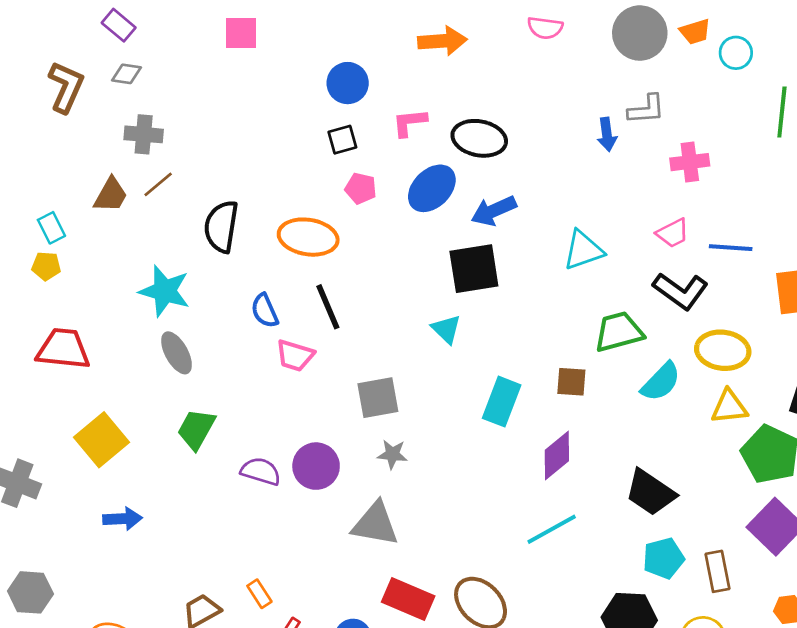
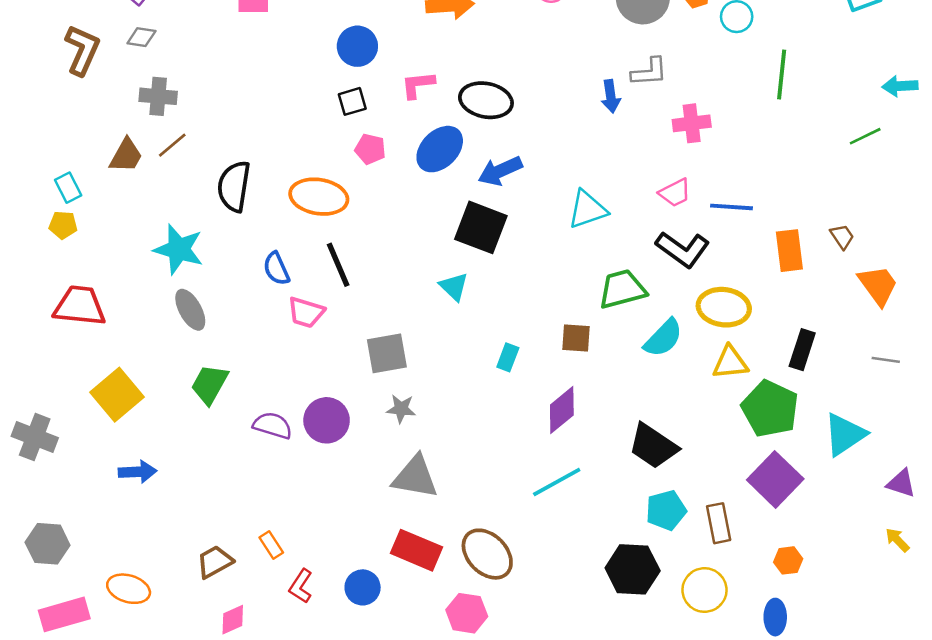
black square: (474, 269) -> (481, 227), turned 30
cyan rectangle: (502, 402) -> (508, 357), size x0.6
gray triangle: (375, 524) -> (415, 477), moved

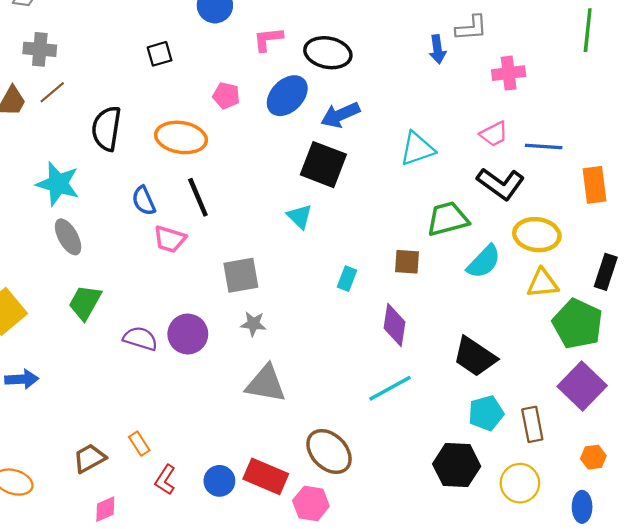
black square: (352, 101) -> (160, 54), moved
purple diamond: (562, 410) -> (395, 325), turned -42
red rectangle: (417, 550) -> (266, 476), moved

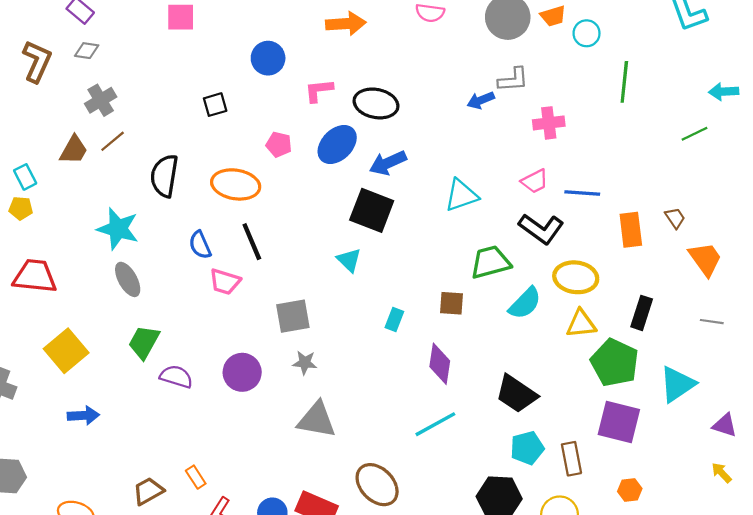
gray cross: (40, 49) -> (101, 100), turned -36
blue arrow: (437, 49) -> (481, 100), turned 76
purple semicircle: (140, 339) -> (176, 377), moved
purple square: (582, 386) -> (619, 422), turned -30

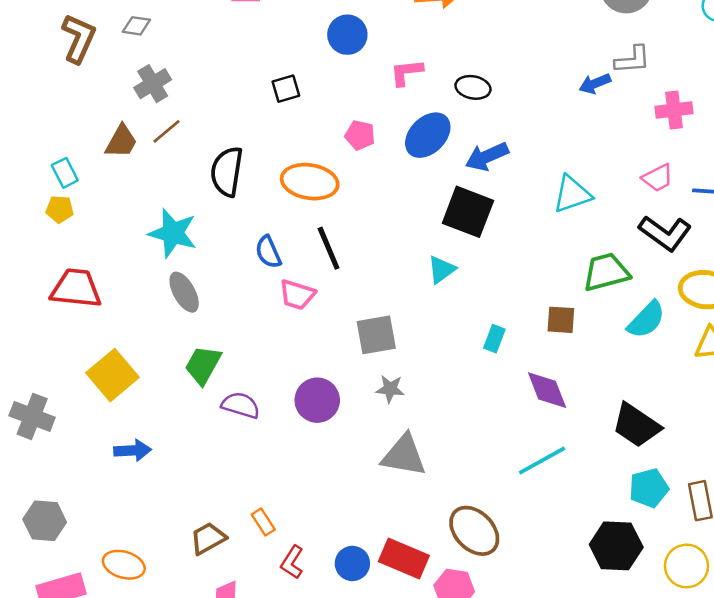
black ellipse: (376, 103) -> (473, 87), size x0.7
cyan triangle: (349, 260) -> (442, 270), turned 40
purple diamond: (440, 364) -> (547, 390), turned -30

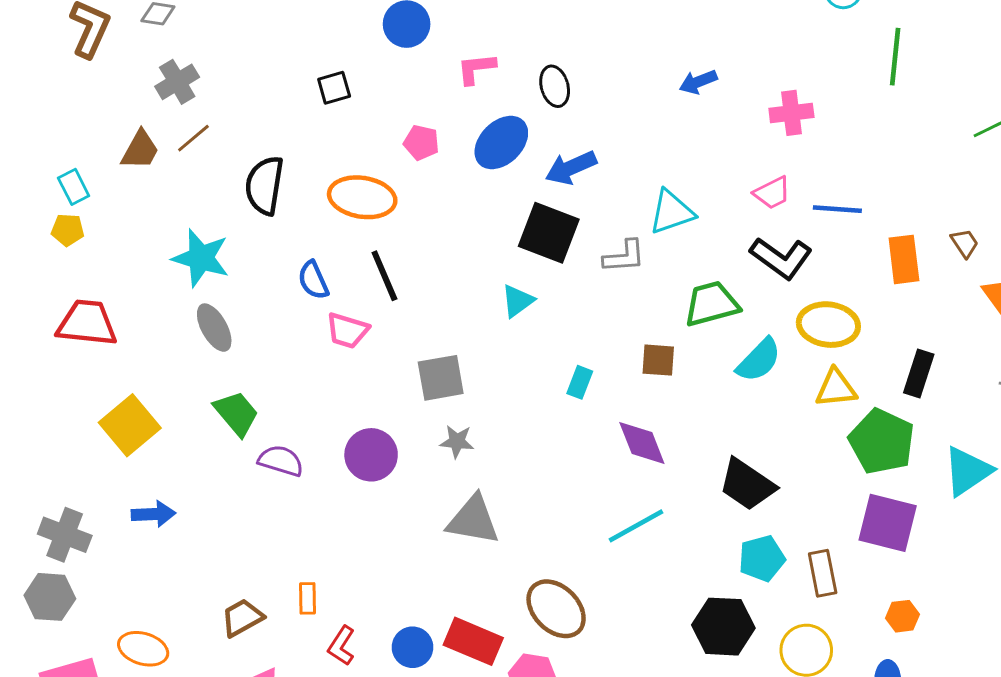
gray L-shape: (633, 60) -> (624, 256), moved
black ellipse: (473, 87) -> (555, 86), turned 64
green trapezoid: (203, 365) -> (236, 413), turned 111
gray cross: (32, 416) -> (65, 535), moved
orange rectangle: (263, 522) -> (307, 598), turned 32

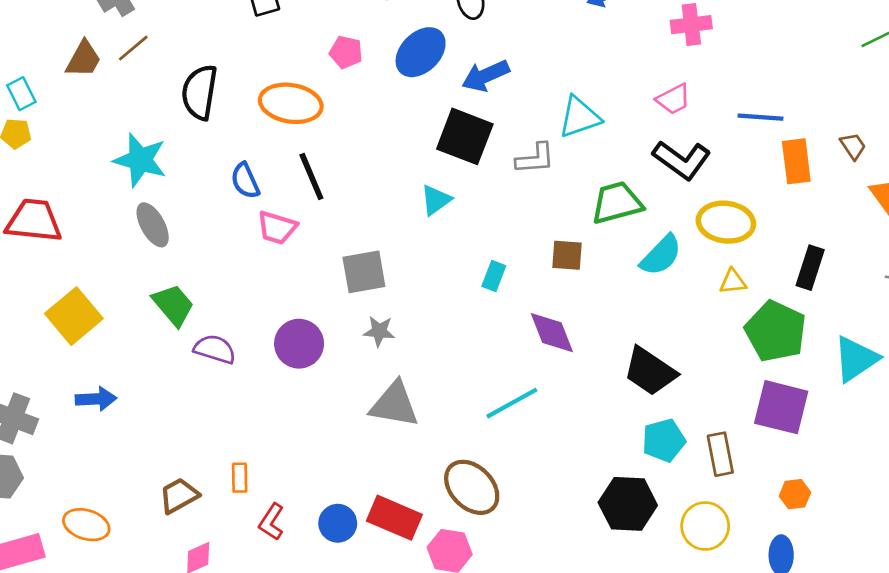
blue line: (837, 209) -> (760, 117), moved
yellow triangle: (836, 388) -> (733, 281), size x0.7
cyan line: (636, 526) -> (512, 403), moved

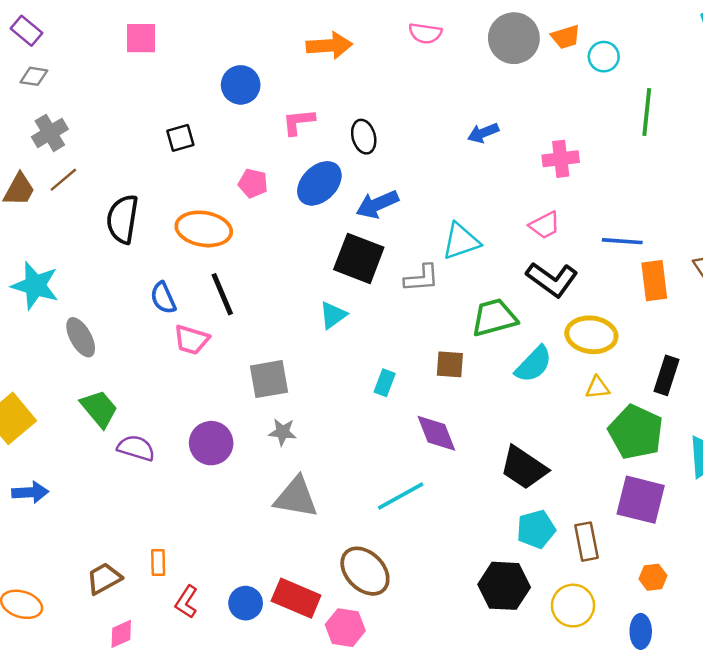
cyan star: (140, 160) -> (35, 286), moved

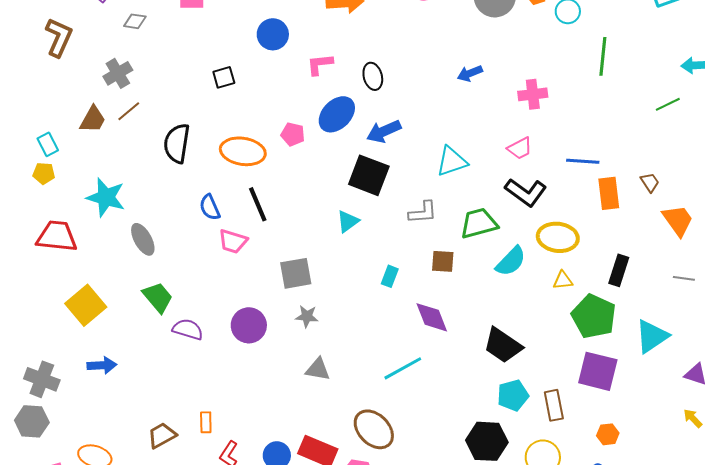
gray diamond: (34, 76) -> (135, 21), moved
pink pentagon: (253, 183) -> (293, 134), moved
gray L-shape: (422, 278) -> (423, 212), moved
gray triangle: (296, 497) -> (318, 369), size x0.7

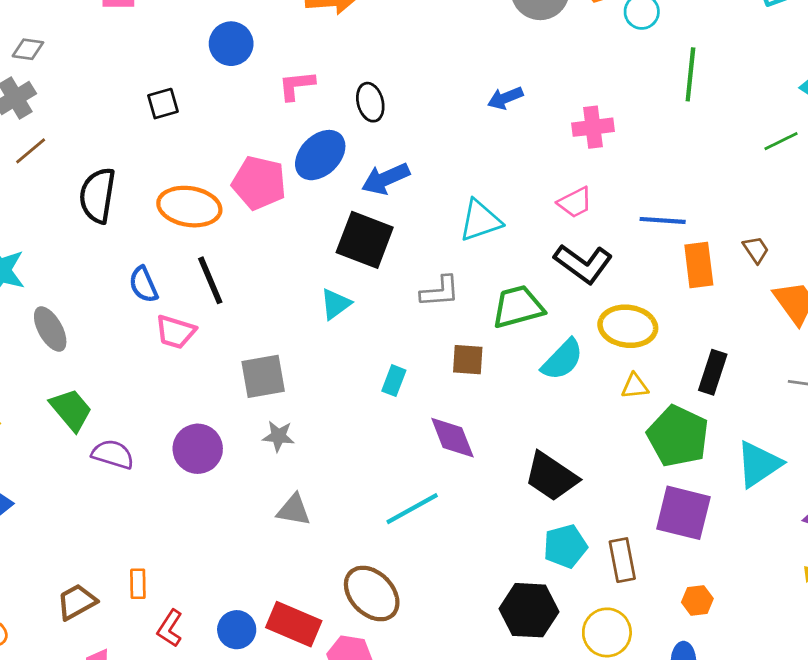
gray diamond: (135, 21) -> (28, 49), moved
pink pentagon: (293, 134) -> (259, 183), size x1.6

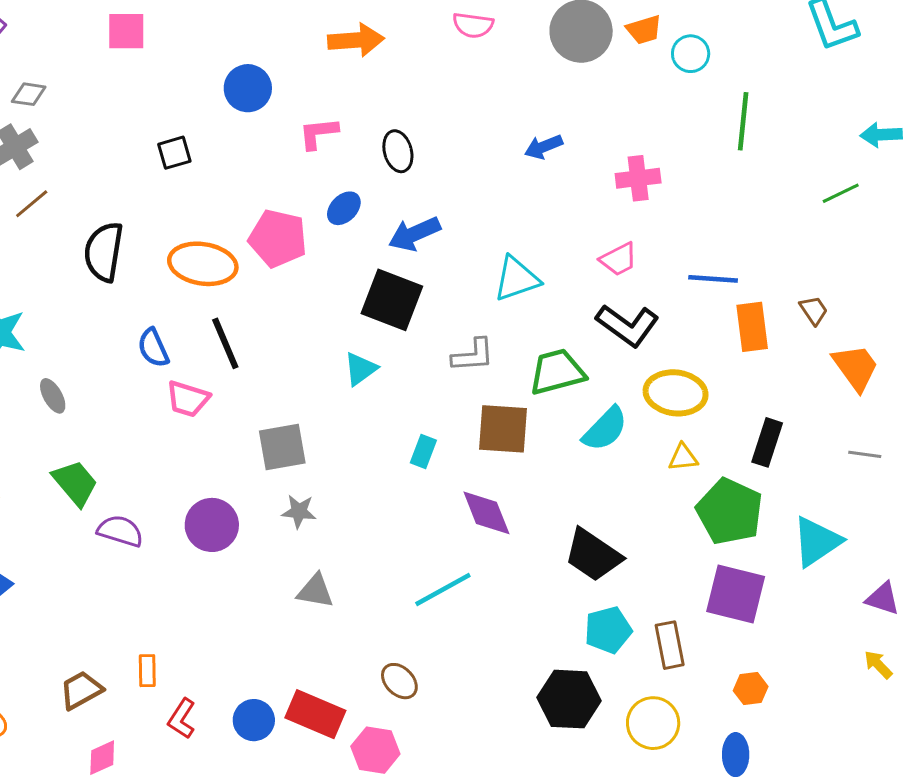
blue ellipse: (320, 155) -> (344, 208), size x0.6
gray ellipse: (50, 329) -> (53, 396), size x0.7
brown square: (468, 360) -> (503, 429), size x1.5
brown ellipse: (372, 594) -> (399, 681), size x0.6

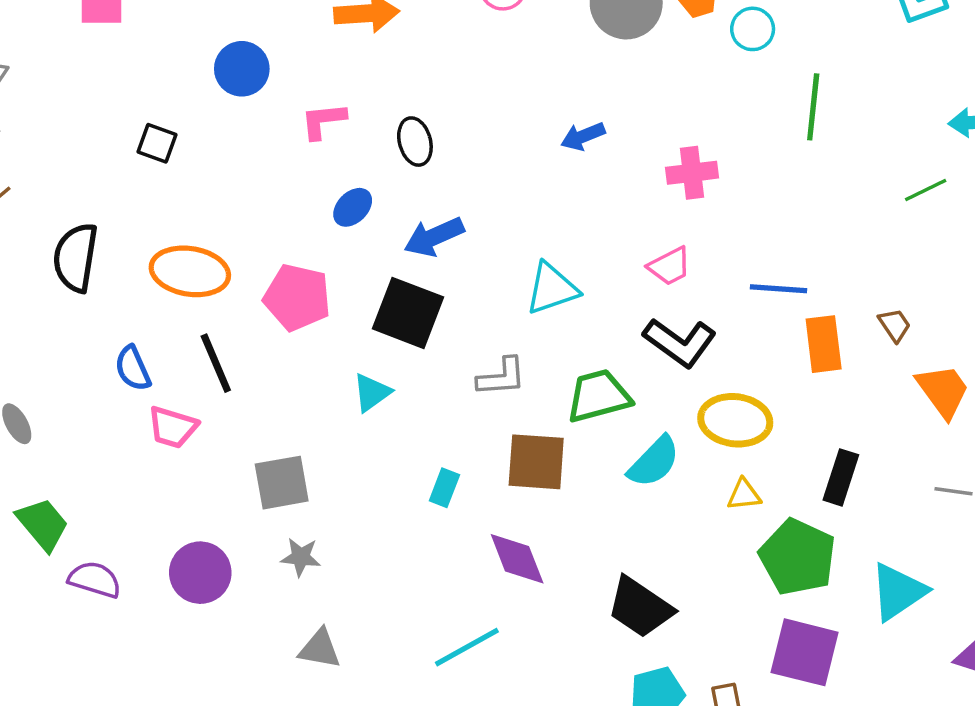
black square: (174, 153) -> (157, 143), turned 36
pink pentagon: (278, 238) -> (297, 297), moved

